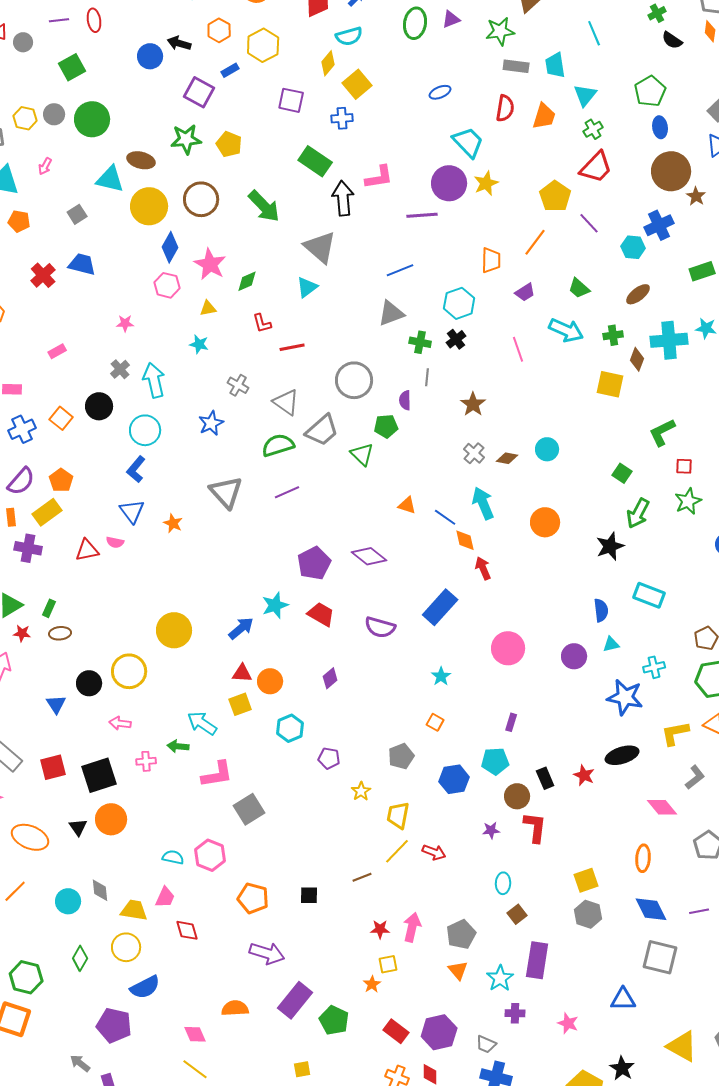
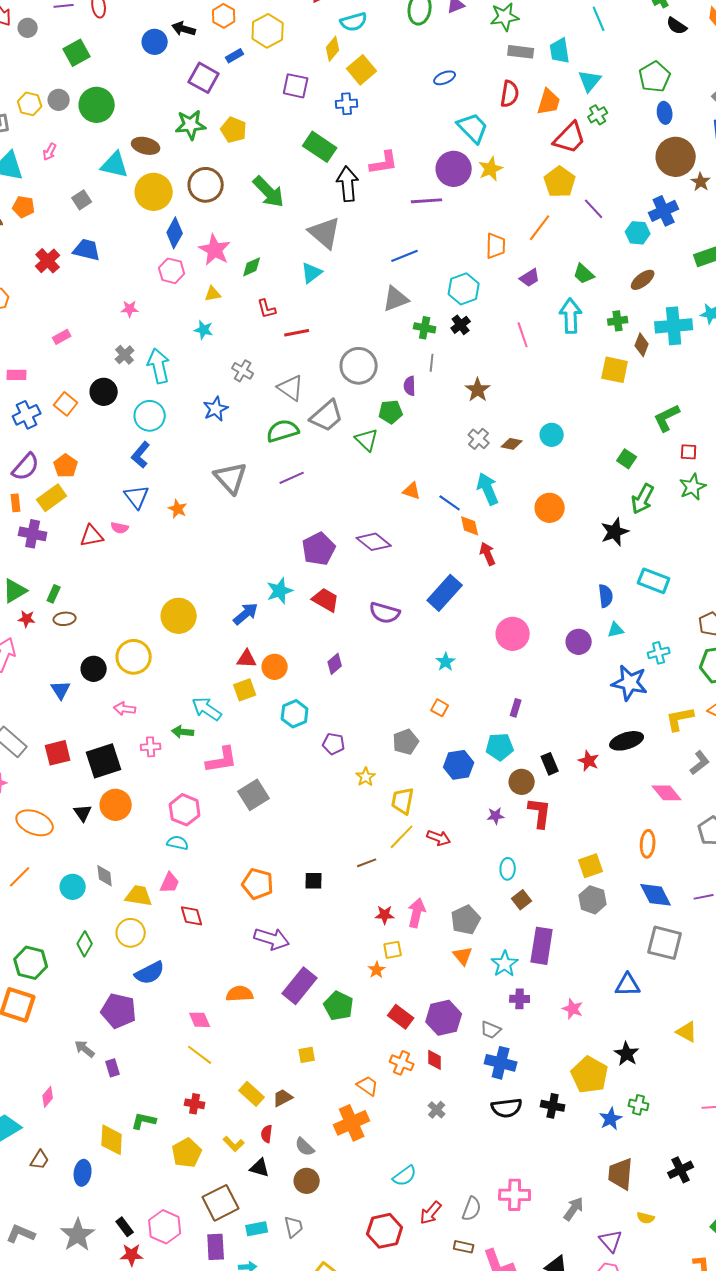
red trapezoid: (596, 167) -> (570, 138), moved
cyan arrow: (566, 330) -> (571, 316), turned -116
pink hexagon: (210, 855) -> (185, 810), moved
yellow triangle: (682, 1046) -> (687, 1032), size x0.7

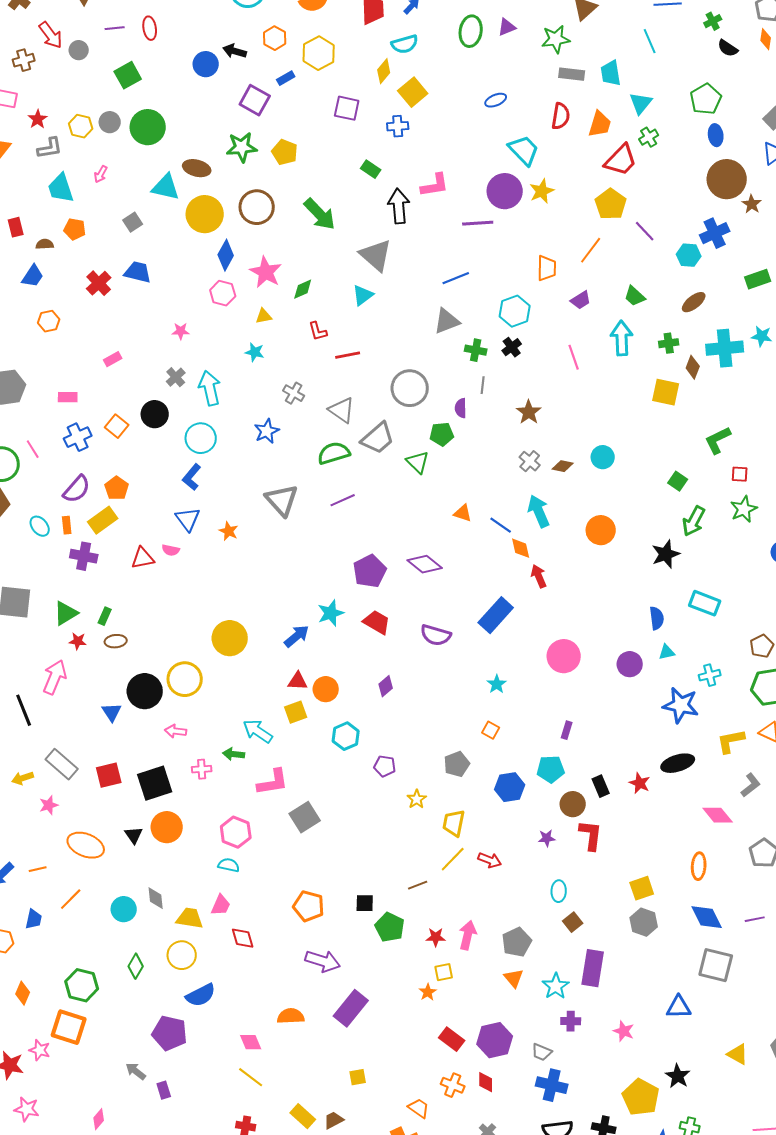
green rectangle: (320, 147) -> (371, 169), size x0.6
black circle: (94, 669) -> (145, 691), size x1.4
green pentagon: (339, 1006) -> (390, 927), moved

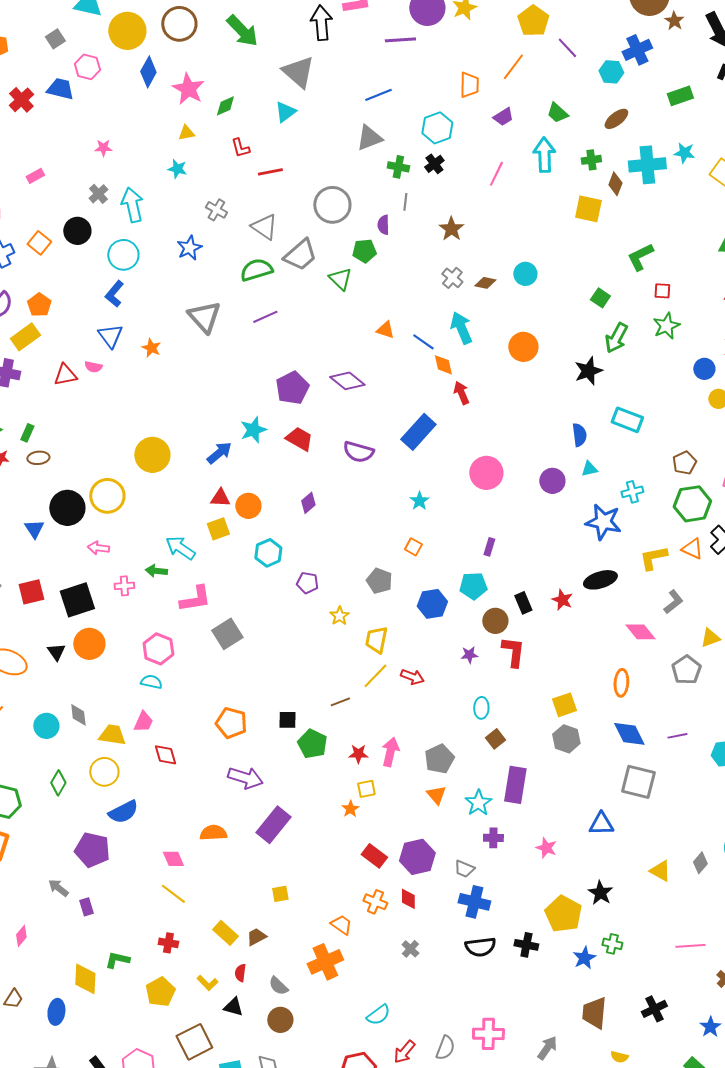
pink hexagon: (223, 293) -> (87, 67), moved
pink line: (574, 357) -> (496, 174), turned 45
gray pentagon: (457, 764) -> (379, 581), turned -30

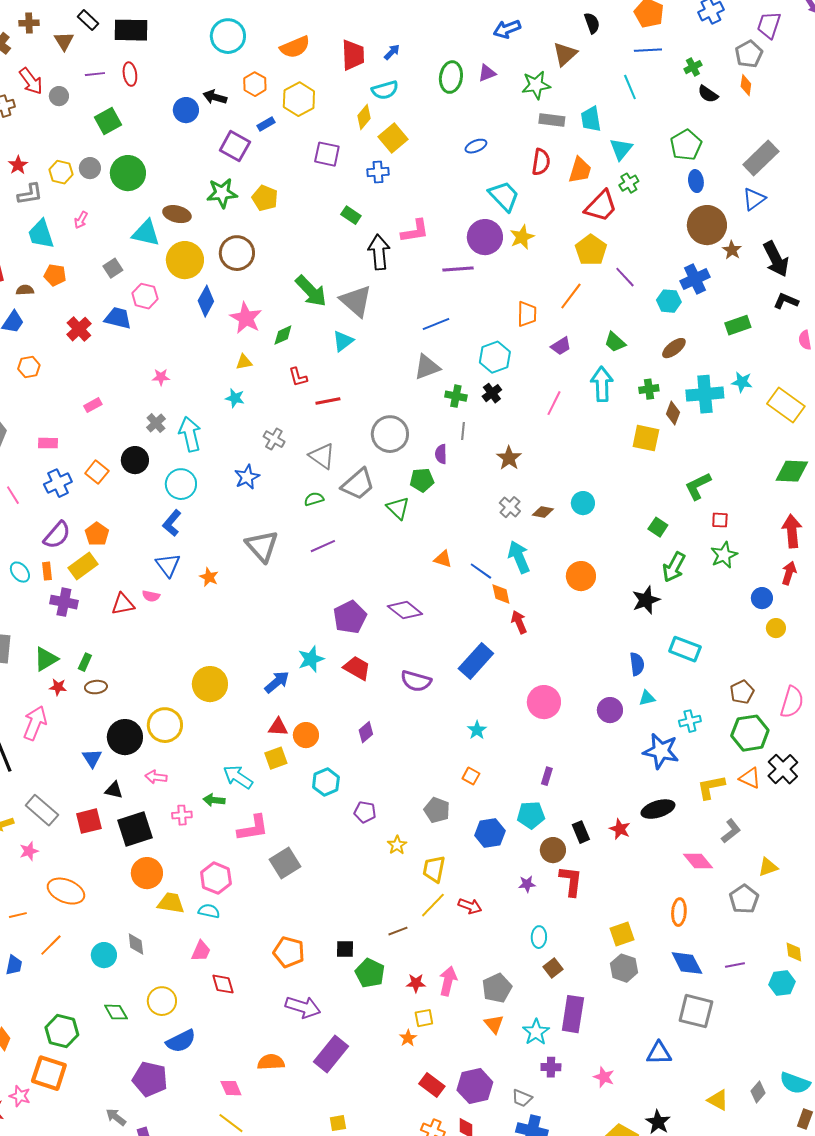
green arrow: (242, 31) -> (311, 291), moved
green semicircle: (256, 270) -> (314, 499), size x0.6
black triangle: (56, 652) -> (114, 790), moved, turned -42
yellow trapezoid: (112, 735) -> (171, 903), moved
green diamond: (58, 783) -> (116, 1012), turned -60

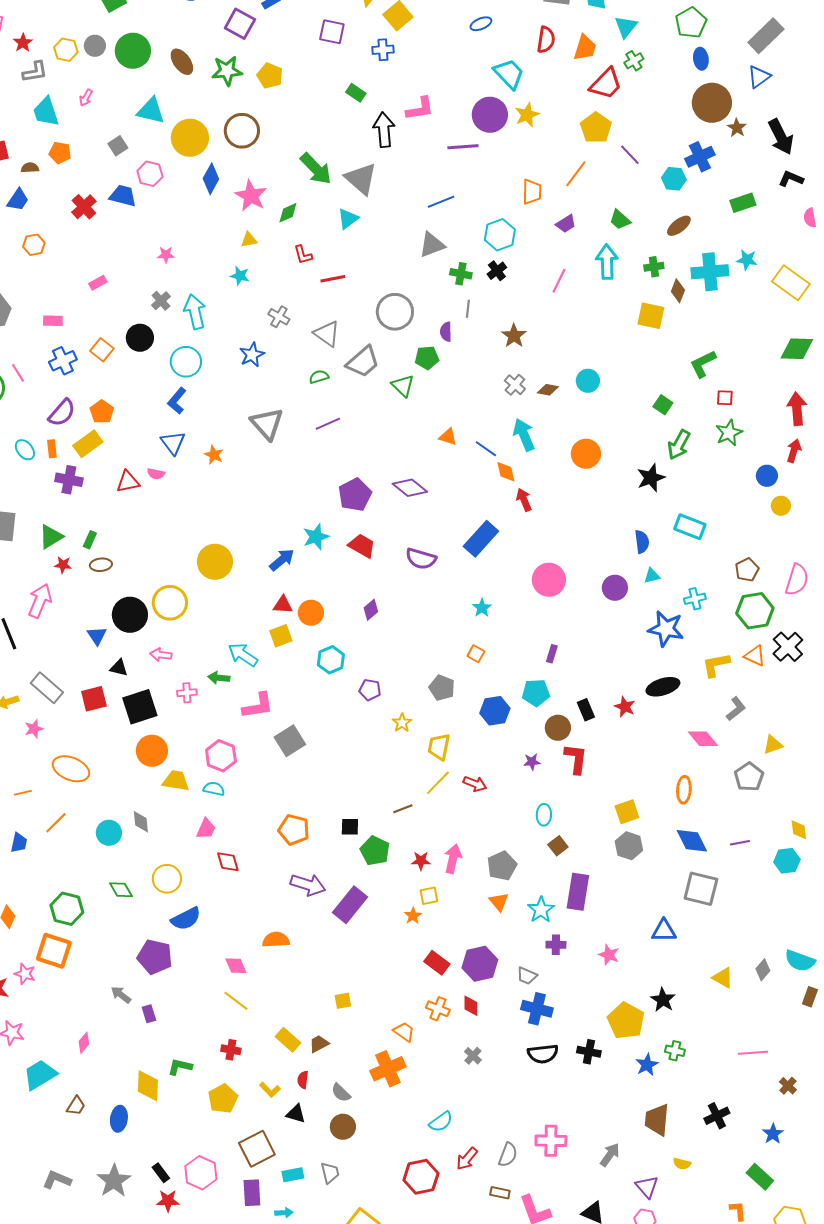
brown ellipse: (177, 214) -> (182, 62), moved, turned 40
purple rectangle: (331, 1054) -> (350, 905), moved

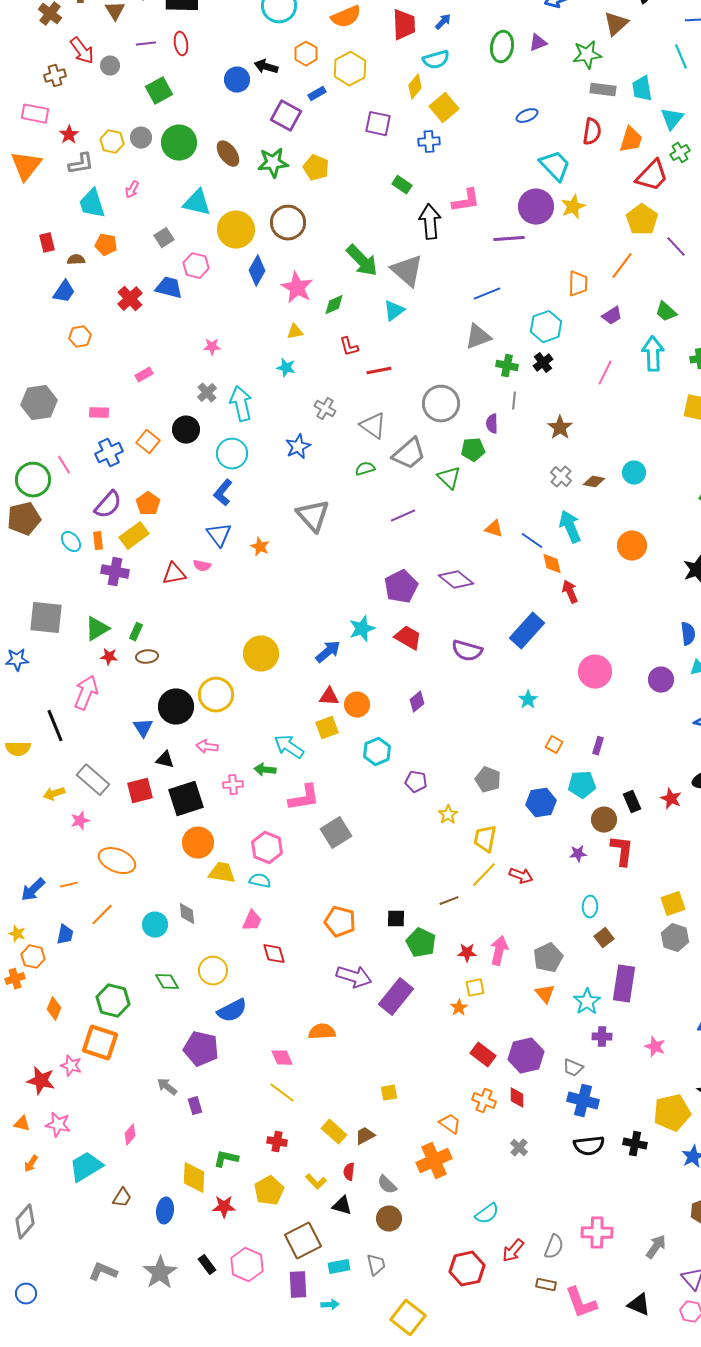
purple line: (328, 424) -> (403, 516), moved
orange square: (476, 654) -> (554, 745), moved
yellow pentagon: (626, 1021) -> (672, 1113), turned 30
red star: (168, 1201) -> (224, 1207), moved

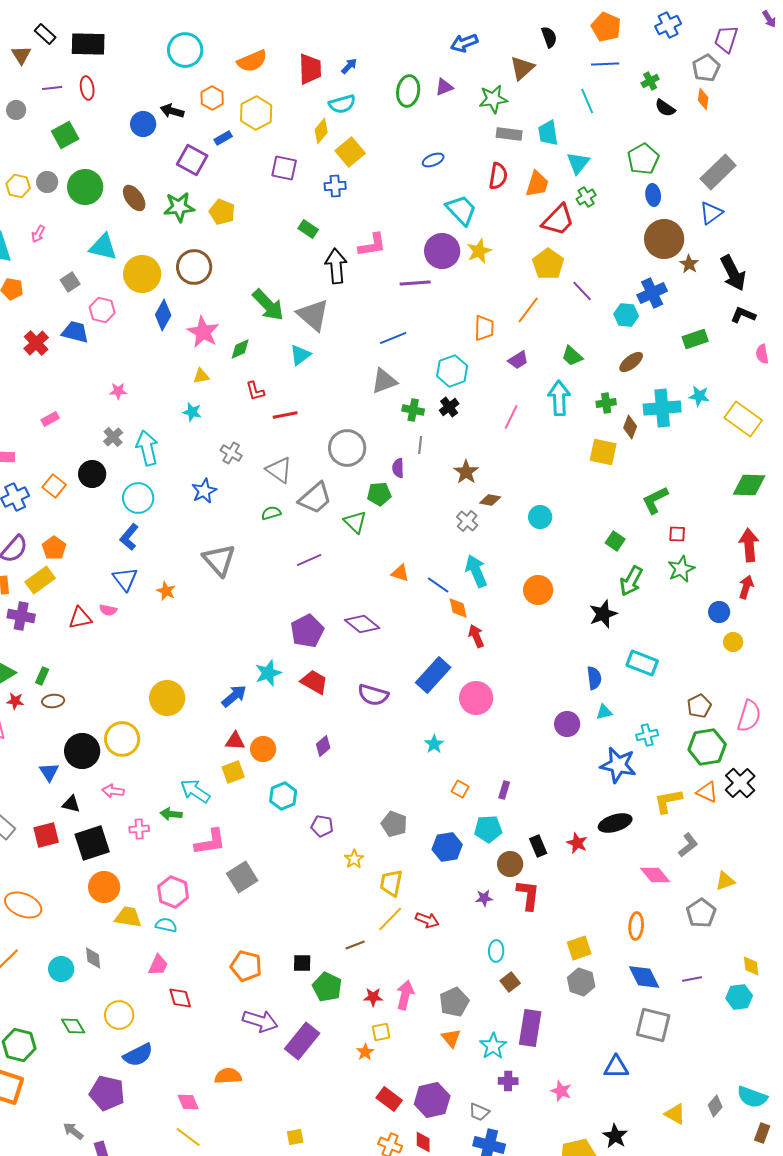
brown diamond: (594, 482) -> (490, 500), moved
pink circle: (595, 672) -> (476, 698), moved

